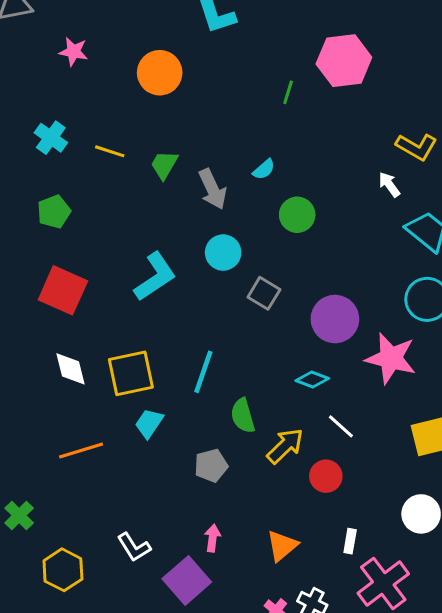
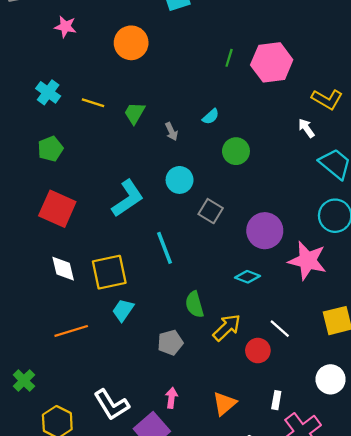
pink hexagon: (344, 61) -> (272, 62), moved
gray arrow: (213, 189) -> (171, 132), size x0.6
cyan line: (203, 372) -> (165, 248), moved, turned -40
white line: (341, 426) -> (280, 329), moved
white L-shape: (134, 547) -> (112, 405), size x1.4

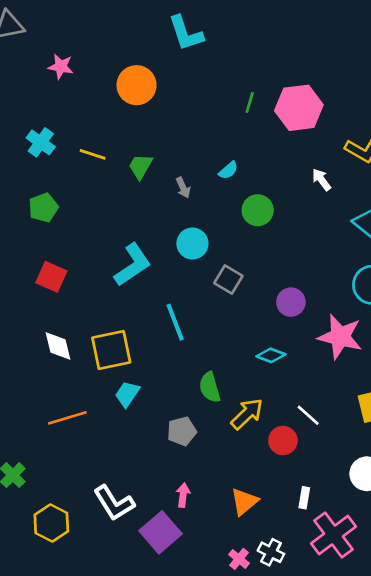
white arrow: (306, 128) -> (322, 180), moved
red square: (57, 209) -> (51, 277), size x0.7
purple circle: (265, 231) -> (291, 302), size x0.7

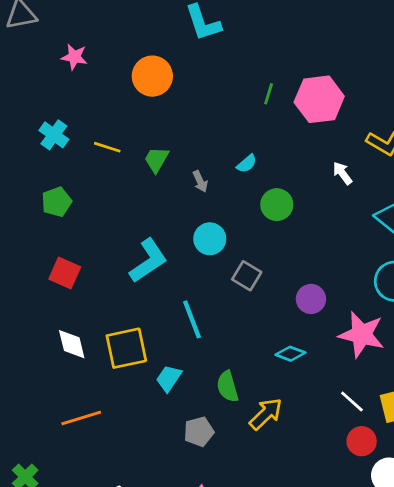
cyan trapezoid: (127, 394) -> (169, 378), moved
white line: (308, 415) -> (352, 402), moved
red circle: (283, 440) -> (362, 441), moved

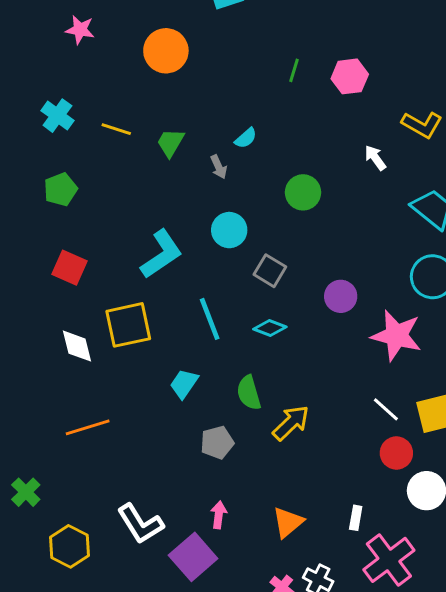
pink hexagon: (319, 99) -> (350, 76), size x0.7
cyan semicircle: (247, 164) -> (246, 138), moved
yellow square: (126, 348) -> (128, 325), moved
cyan diamond: (290, 354) -> (270, 328), moved

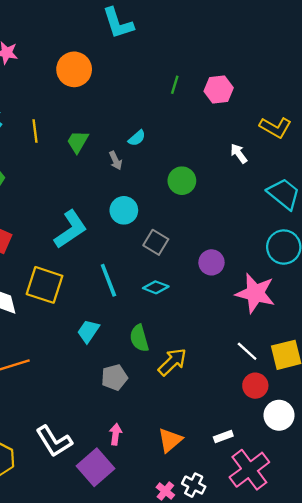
yellow line: (116, 129) -> (35, 131), turned 65
yellow square: (128, 325) -> (44, 285), turned 30
white rectangle: (356, 518) -> (223, 437), turned 60

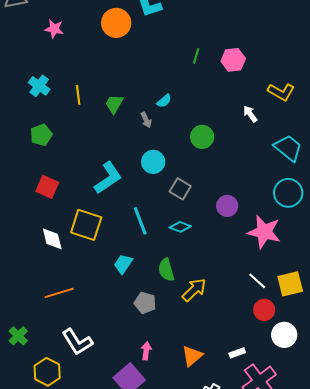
orange circle: (74, 69) -> (116, 23), moved
gray pentagon: (114, 377) -> (145, 303), turned 30
white L-shape: (54, 441) -> (77, 342), moved

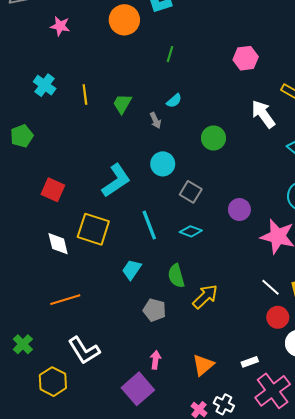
green line: (196, 56) -> (170, 54), moved
white arrow: (250, 114) -> (263, 114), size x1.6
green pentagon: (41, 135) -> (22, 136), moved

